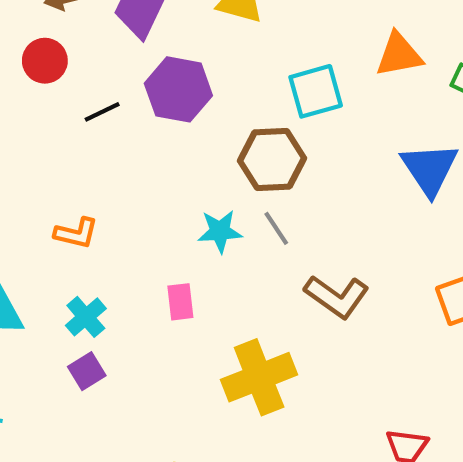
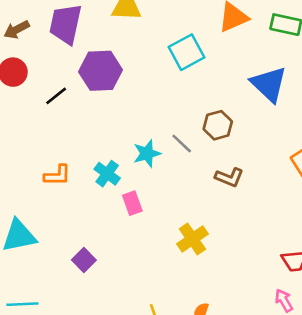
brown hexagon: (272, 159) -> (218, 125), moved, size x0.7
brown L-shape: (337, 296) -> (229, 177), size x0.7
cyan cross: (86, 317) -> (107, 174), moved
yellow cross: (259, 377) -> (192, 239), size x0.7

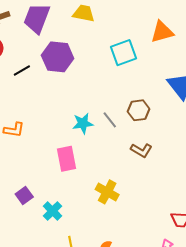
cyan cross: (107, 174) -> (52, 211), moved
pink rectangle: (132, 203) -> (66, 159), size x1.4
yellow cross: (192, 239) -> (107, 192), turned -35

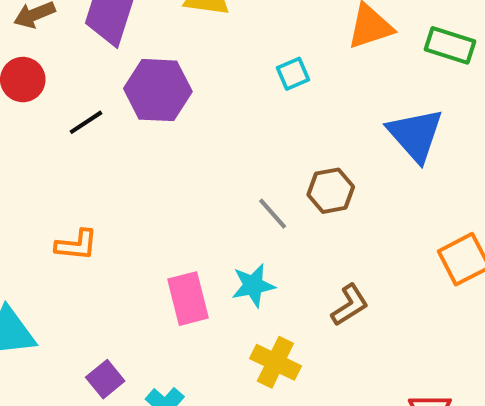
cyan square: (123, 53) -> (293, 74), size x0.6
cyan star: (83, 123) -> (253, 285), moved
brown L-shape: (141, 150) -> (350, 305), moved, turned -60

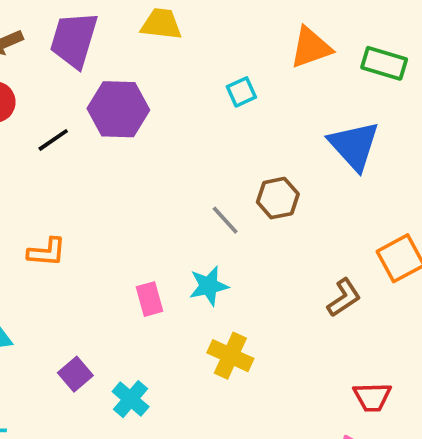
pink rectangle: (188, 299) -> (149, 299), size x0.7
brown L-shape: (350, 305) -> (344, 298), moved

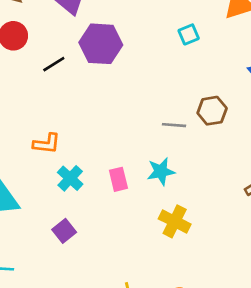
gray line: (225, 220) -> (174, 125), turned -45
cyan cross: (131, 399) -> (70, 178), moved

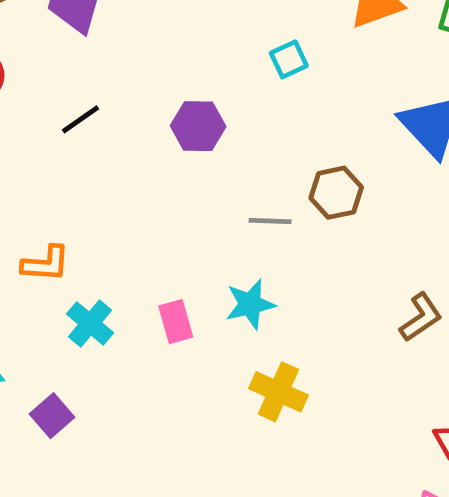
purple hexagon: (101, 44) -> (198, 126), moved, size x0.7
black line: (54, 64) -> (81, 119), moved
purple square: (64, 231) -> (52, 416), moved

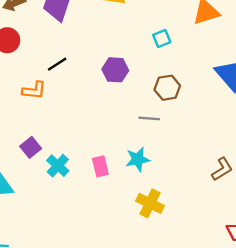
brown hexagon: (336, 193) -> (167, 88), moved
orange L-shape: (46, 264) -> (34, 90), moved
purple square: (52, 416) -> (31, 147), moved

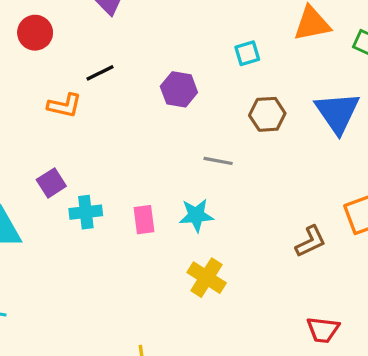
brown hexagon: (167, 88) -> (267, 114), moved
cyan cross: (58, 166) -> (86, 212), turned 35

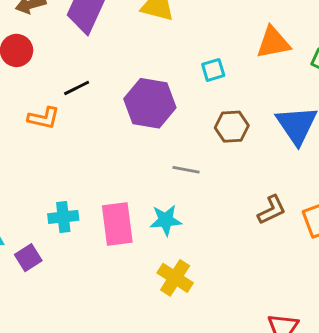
purple hexagon: (179, 89) -> (150, 103), size x1.5
purple square: (51, 183) -> (28, 258), moved
pink rectangle: (144, 220) -> (117, 224), size x1.6
brown L-shape: (311, 241) -> (272, 210), moved

